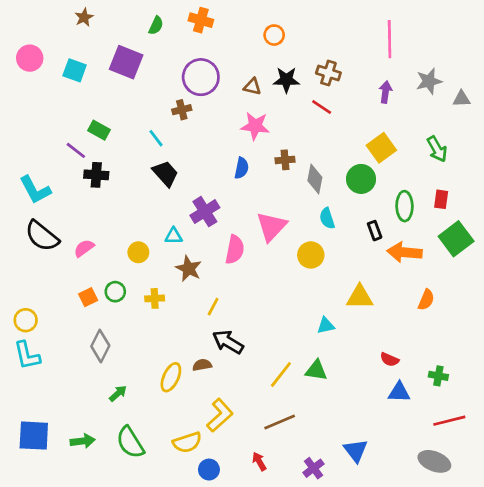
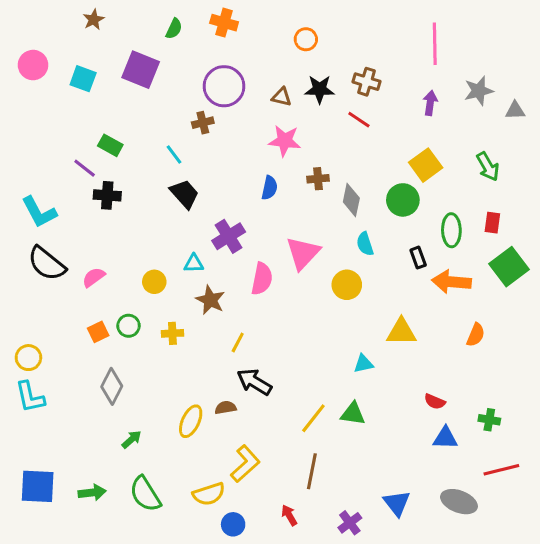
brown line: (280, 422) -> (312, 471), turned -56
gray ellipse: (434, 461) -> (459, 502), moved

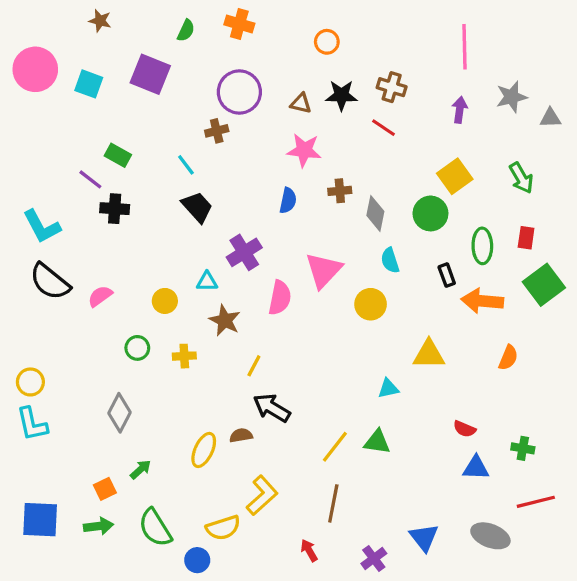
brown star: (94, 20) -> (100, 21), turned -30
pink circle: (33, 65) -> (35, 69), size x1.4
orange square: (98, 332) -> (105, 489), moved
blue circle: (233, 524) -> (197, 560), moved

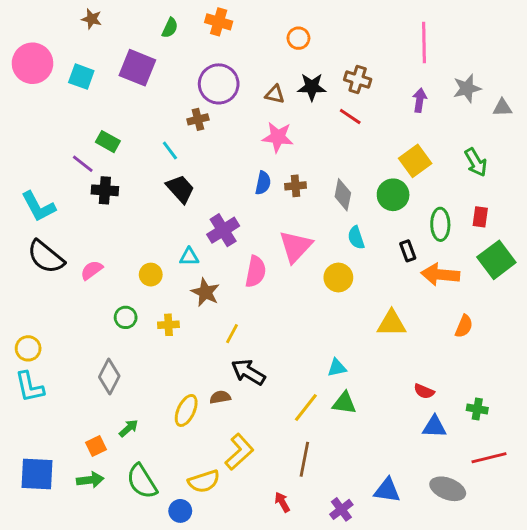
brown cross: (340, 191) -> (296, 186), moved
cyan triangle: (388, 388) -> (337, 368), moved
blue triangle: (424, 537) -> (387, 490), turned -44

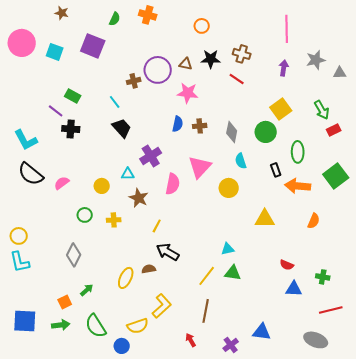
purple circle: (219, 84) -> (158, 70), moved
red rectangle: (480, 217) -> (334, 130), moved, turned 56
gray ellipse: (448, 489) -> (316, 340), moved

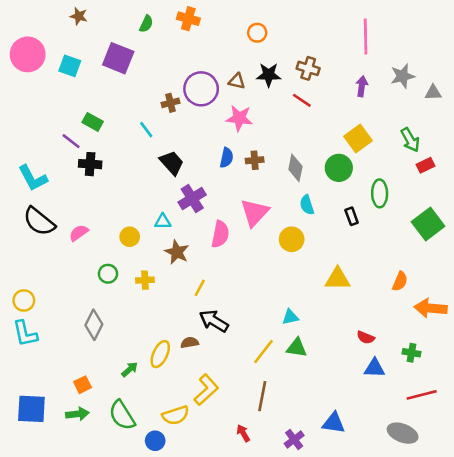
black trapezoid: (122, 128) -> (172, 163), moved
orange arrow: (298, 186) -> (431, 308), moved
green arrow: (87, 290) -> (130, 369), moved

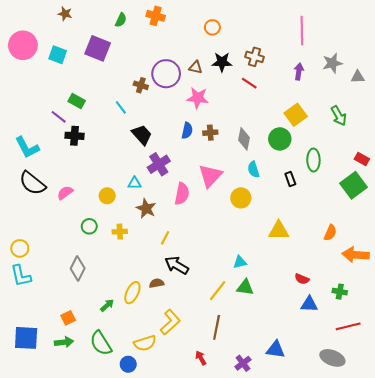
brown cross: (170, 103) -> (141, 85), turned 32
red rectangle: (425, 165) -> (362, 159), moved, turned 56

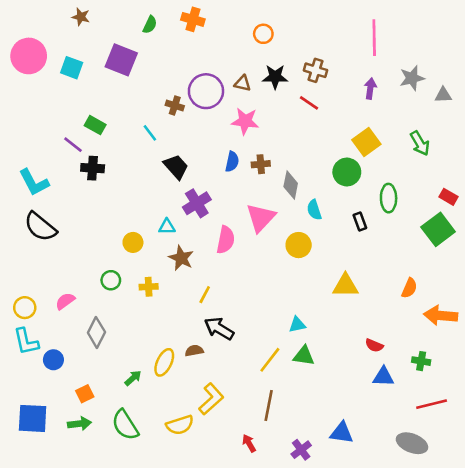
gray diamond: (244, 139) -> (291, 185), moved
pink semicircle: (65, 193) -> (65, 301), moved
blue circle: (128, 364) -> (53, 360), moved

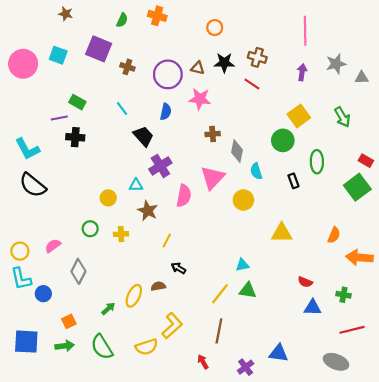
pink circle: (29, 56) -> (23, 64), moved
brown cross: (175, 106) -> (127, 67), moved
purple line: (73, 145) -> (59, 118), turned -49
blue semicircle: (232, 162) -> (166, 112), moved
black arrow: (219, 328) -> (178, 268), size x0.6

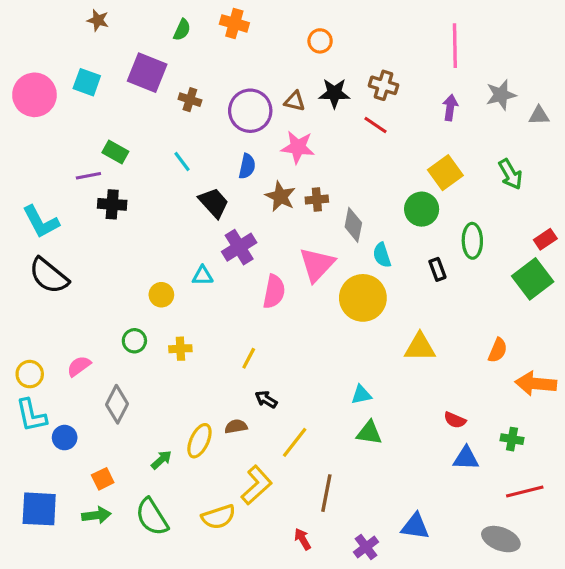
red rectangle: (366, 161) -> (545, 239), turned -64
yellow circle: (243, 200) -> (363, 298), size x1.5
brown star: (148, 211) -> (280, 196), moved
yellow line: (220, 294) -> (295, 442), moved

